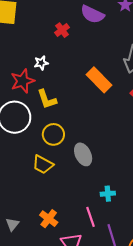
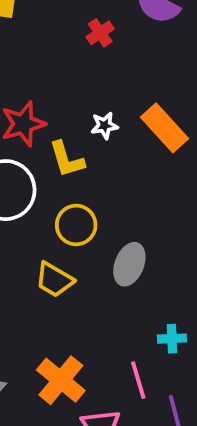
white star: (41, 63) -> (104, 126), moved
gray ellipse: (83, 154) -> (129, 264), turned 45
orange cross: (49, 219) -> (61, 380), size x1.4

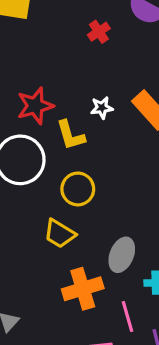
gray ellipse: (129, 264) -> (122, 255), moved
orange cross: (61, 380) -> (83, 289), moved, turned 33

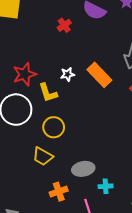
gray ellipse: (122, 255) -> (83, 169), turned 60
orange cross: (83, 289) -> (59, 192), size x0.7

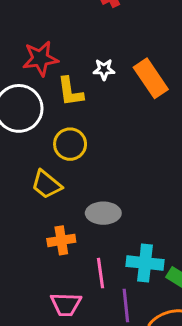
cyan cross: (106, 186) -> (145, 263), moved, size x1.6

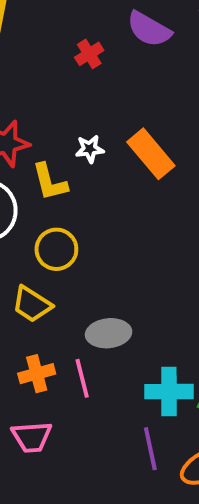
orange cross: (61, 240) -> (37, 374), moved
pink line: (101, 273) -> (82, 378), moved
pink trapezoid: (66, 304) -> (32, 437), moved

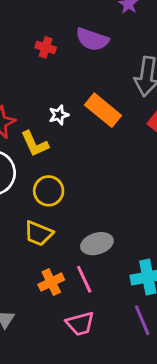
purple semicircle: (149, 29) -> (92, 39), moved
red cross: (89, 54) -> (46, 47), turned -30
pink trapezoid: (32, 437) -> (80, 324), moved

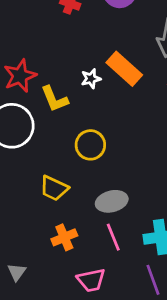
white star: (59, 115) -> (91, 79), moved
yellow circle: (49, 191) -> (90, 145), moved
pink line: (84, 279) -> (113, 237), moved

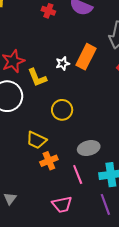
orange rectangle: (124, 69) -> (86, 57), turned 75
gray ellipse: (112, 201) -> (89, 148), moved
orange cross: (64, 237) -> (49, 161), moved

